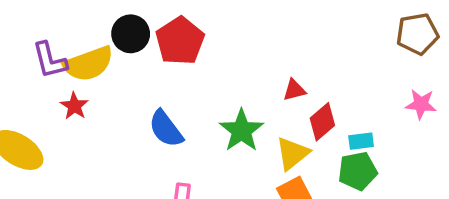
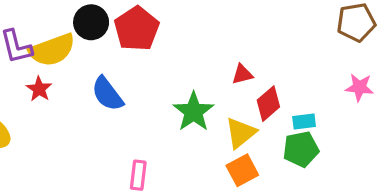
blue semicircle: (166, 129) -> (107, 94), moved

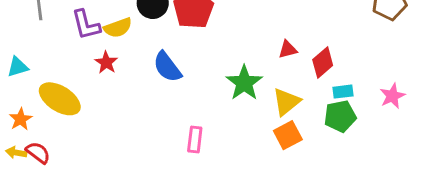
yellow semicircle: (52, 50) -> (118, 28), size x0.7
pink star: (359, 87) -> (392, 96), moved, turned -30
red diamond: (268, 104) -> (323, 63), moved

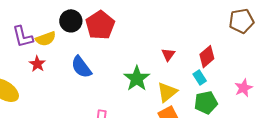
red triangle: (288, 49) -> (168, 54), turned -40
red diamond: (323, 63) -> (207, 57), moved
cyan rectangle: (343, 92) -> (200, 77), moved, turned 64

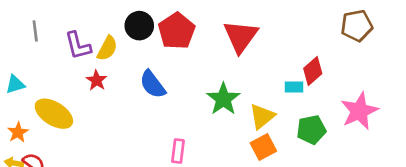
yellow semicircle: (46, 39) -> (107, 48), turned -42
red triangle: (168, 54) -> (241, 36), moved, size x2.0
cyan rectangle: (200, 77) -> (294, 87), moved, turned -56
pink star: (244, 88) -> (359, 111), size x1.6

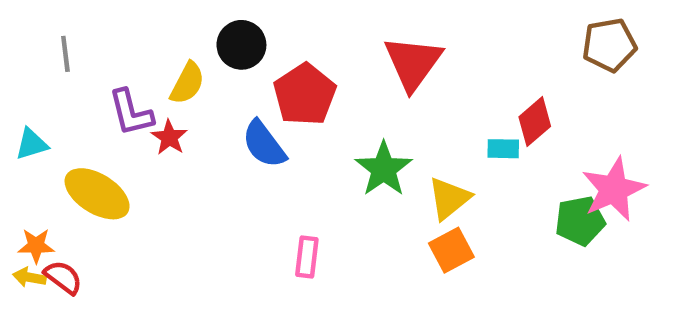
red pentagon: (177, 31) -> (305, 94), moved
purple L-shape: (78, 46) -> (131, 113), moved
green pentagon: (311, 130) -> (580, 221), moved
orange star: (18, 132) -> (36, 246), moved, turned 30

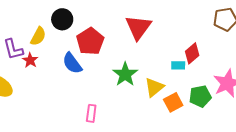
green pentagon: (580, 221) -> (200, 96), moved
orange square: (451, 250) -> (173, 102), moved

